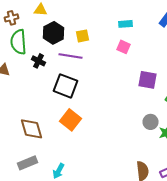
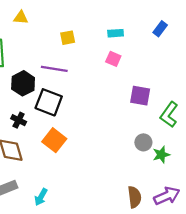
black hexagon: (54, 33) -> (23, 83), moved
yellow square: (82, 36) -> (68, 38), moved
black cross: (38, 61) -> (19, 120), moved

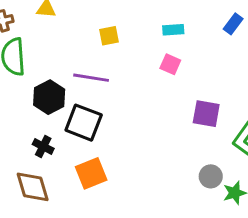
orange square: (54, 140) -> (91, 173), turned 30

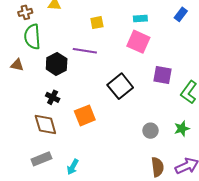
pink square: (170, 64) -> (138, 42), size x1.6
black square: (84, 123) -> (120, 86), moved, turned 30
gray circle: (211, 176) -> (150, 131), moved

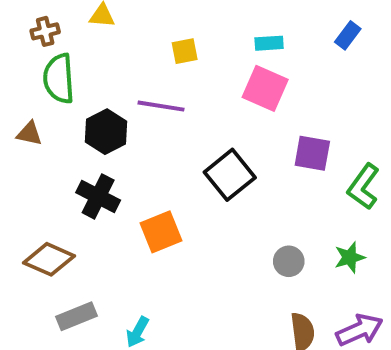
black cross: (53, 97) -> (98, 196), size x1.5
brown diamond: (45, 125) -> (49, 259), moved, turned -50

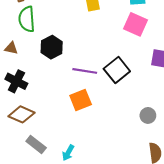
purple line: (161, 106) -> (85, 71), moved
black cross: (98, 196) -> (16, 81), moved
gray rectangle: (77, 316) -> (36, 144), turned 60

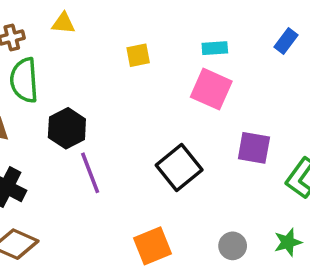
purple line: (85, 71) -> (90, 173), moved, turned 60
orange square: (81, 100) -> (152, 246), moved

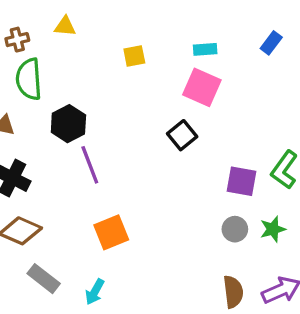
purple square: (254, 148) -> (241, 181), moved
black square: (179, 167) -> (182, 135), moved, size x0.7
orange square: (152, 246) -> (111, 232), moved
gray circle: (233, 246) -> (235, 229), moved

